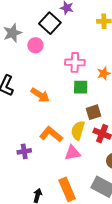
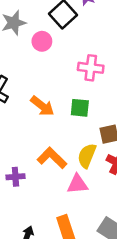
green square: (81, 87) -> (80, 108), moved

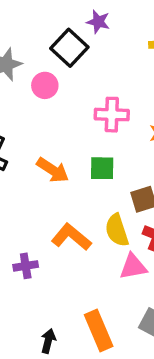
yellow semicircle: (87, 156) -> (117, 230), turned -35
pink triangle: (77, 184) -> (133, 267), moved

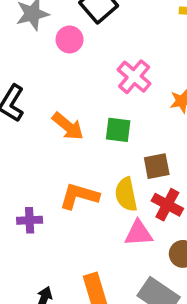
pink cross: (112, 115) -> (134, 77), turned 32
orange L-shape: (71, 237) -> (79, 196), turned -30

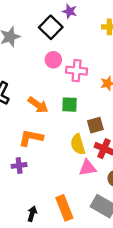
pink circle: (70, 39) -> (53, 60), moved
pink cross: (134, 77) -> (77, 71), turned -30
orange L-shape: (79, 196) -> (31, 138), moved

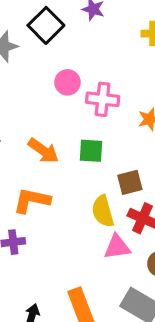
black square: (51, 27) -> (46, 25), moved

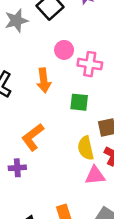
orange arrow: (43, 151) -> (44, 80), moved, turned 45
orange L-shape: (32, 200) -> (33, 137), turned -52

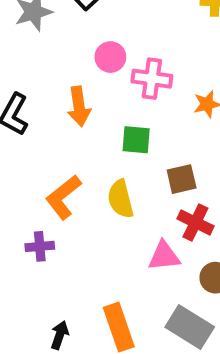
yellow semicircle: (86, 148) -> (121, 199), moved

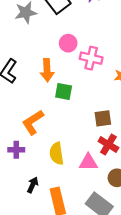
green square: (136, 140) -> (64, 92), moved
yellow semicircle: (121, 199) -> (57, 154), moved
black arrow: (60, 335) -> (33, 185), moved

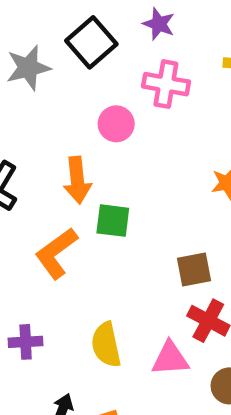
pink cross: (91, 58) -> (166, 84), moved
orange L-shape: (33, 122) -> (56, 253), moved

